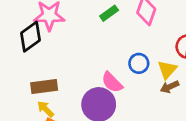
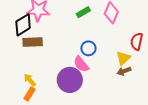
blue circle: (139, 63) -> (88, 48), moved
brown rectangle: (44, 86) -> (33, 42), moved

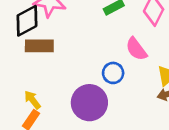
blue circle: (88, 48) -> (113, 73), moved
pink semicircle: (81, 64) -> (136, 49), moved

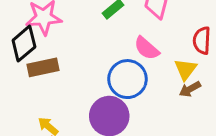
blue circle: (113, 73) -> (127, 79), size x1.6

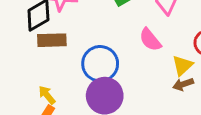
blue circle: (127, 79) -> (100, 64), moved

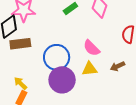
pink semicircle: (150, 40) -> (91, 48), moved
yellow triangle: (182, 65) -> (90, 69), moved, turned 42

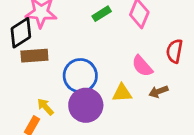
pink semicircle: (91, 48) -> (142, 66), moved
yellow arrow: (20, 83) -> (45, 107), moved

